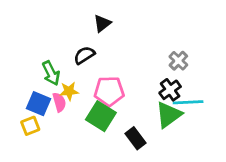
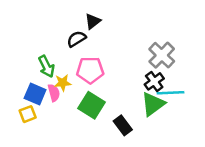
black semicircle: (84, 55) -> (76, 39), moved
gray cross: (178, 61) -> (162, 55), size x1.5
pink pentagon: (109, 91) -> (90, 70), moved

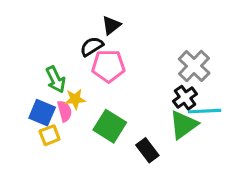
pink pentagon: (90, 70) -> (108, 66), moved
yellow square: (28, 114) -> (50, 135), moved

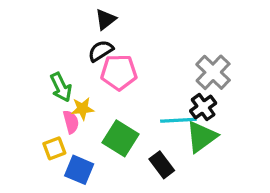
black triangle: (111, 25) -> (106, 19), moved
cyan line: (205, 111) -> (178, 120), moved
blue square: (42, 113) -> (79, 170), moved

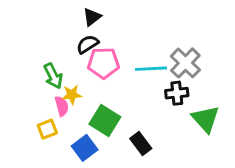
black cross: (203, 107) -> (177, 93), turned 30
cyan line: (178, 120) -> (151, 69), moved
green triangle: (201, 137) -> (206, 119), moved, turned -36
blue square: (79, 170) -> (85, 148), moved, turned 30

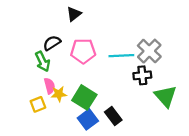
black semicircle: (88, 44) -> (52, 43), moved
yellow star: (72, 95) -> (59, 94), moved
blue square: (85, 148) -> (88, 119), moved

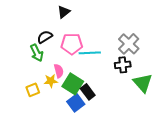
cyan line: (121, 56) -> (90, 53), moved
pink semicircle: (50, 86) -> (59, 71), moved
black rectangle: (113, 116) -> (88, 92), moved

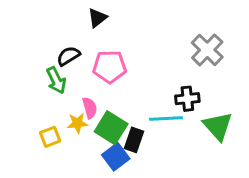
gray cross: (129, 44) -> (207, 50), moved
cyan line: (90, 53) -> (166, 119), moved
black rectangle: (88, 92) -> (134, 140), turned 56

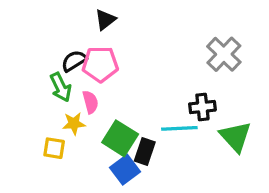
pink pentagon: (110, 67) -> (100, 64), moved
pink semicircle: (90, 108) -> (90, 102), moved
yellow star: (78, 123) -> (74, 123), moved
yellow square: (50, 137) -> (54, 148), turned 30

